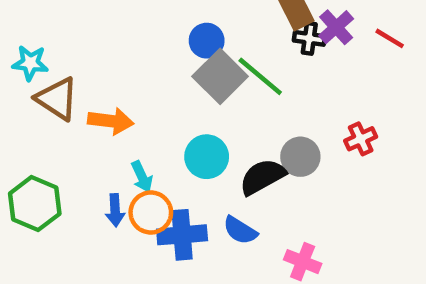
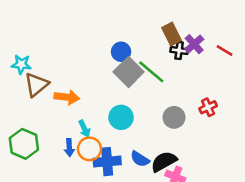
brown triangle: (57, 99) -> (36, 85), turned 48
black semicircle: (262, 177) -> (164, 162), moved

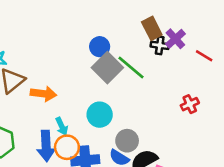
red line: (224, 50) -> (204, 56), moved
gray circle: (174, 117) -> (127, 141), moved
blue arrow: (69, 148) -> (46, 146), size x1.6

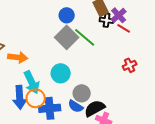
blue circle: (100, 47) -> (67, 15), moved
red line: (204, 56) -> (124, 28), moved
cyan arrow: (62, 126) -> (32, 82), size x1.6

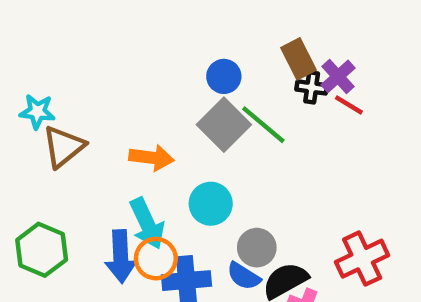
orange arrow: (18, 57) -> (151, 158), moved
red cross: (130, 65) -> (362, 259), moved, size x1.6

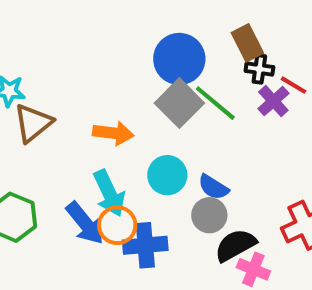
blue circle: (224, 76) -> (179, 59), size x1.6
purple cross: (338, 76) -> (273, 101), moved
blue arrow: (121, 256) -> (85, 223), turned -36
blue semicircle: (244, 276) -> (213, 187), moved

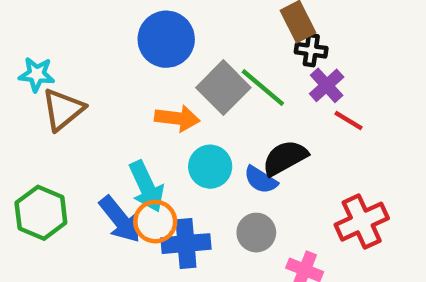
blue circle: (179, 59) -> (166, 39), moved
red line: (293, 85) -> (349, 120), moved
orange arrow: (113, 133) -> (177, 118), moved
gray circle: (209, 215) -> (256, 233), moved
black semicircle: (235, 245) -> (285, 158), moved

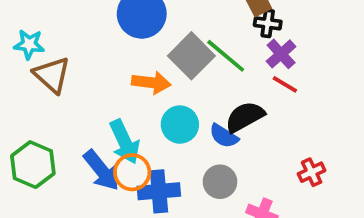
brown triangle: (63, 109) -> (52, 75), turned -39
red line: (349, 120) -> (285, 84), moved
red cross: (362, 222) -> (312, 172), size x0.6

